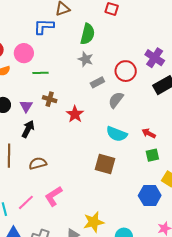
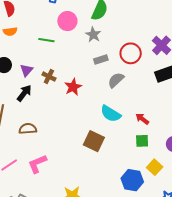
pink circle: (24, 53) -> (67, 21), moved
brown cross: (50, 99) -> (49, 76), moved

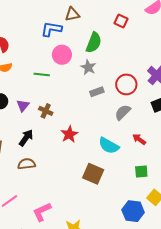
gray semicircle: (116, 80) -> (123, 112), moved
red star: (73, 87) -> (69, 134), moved
black arrow: (24, 93) -> (26, 138), moved
red arrow: (142, 119) -> (139, 139), moved
pink L-shape: (37, 164) -> (42, 212), moved

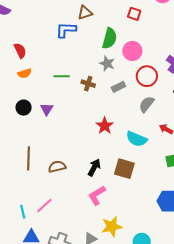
pink circle: (62, 55) -> (132, 51), moved
brown cross: (46, 111) -> (88, 84), moved
red star: (69, 134) -> (105, 126), moved
black arrow: (26, 138) -> (94, 167), moved
pink L-shape: (42, 212) -> (97, 195), moved

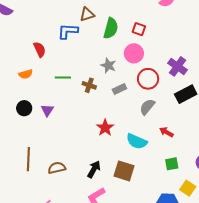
red square: (134, 14) -> (139, 29), moved
green semicircle: (110, 38) -> (111, 28), moved
red semicircle: (20, 51) -> (40, 49), moved

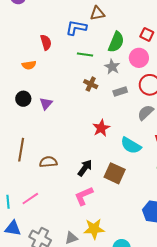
green semicircle: (111, 28) -> (116, 42), moved
green line: (63, 77) -> (85, 55), moved

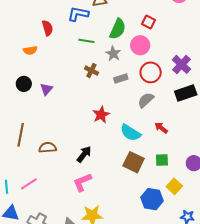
brown square: (115, 173) -> (134, 162), moved

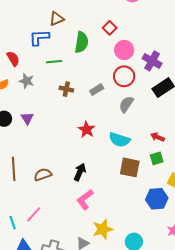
red square: (149, 22) -> (110, 28), turned 32
pink circle: (140, 45) -> (124, 50), moved
gray star: (113, 54) -> (27, 81), moved
red arrow: (161, 128) -> (157, 137), moved

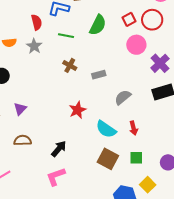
red semicircle: (13, 59) -> (37, 22), moved
red circle: (124, 76) -> (152, 20), moved
purple triangle: (27, 118) -> (20, 109), moved
red arrow: (157, 137) -> (133, 128), moved, turned -144

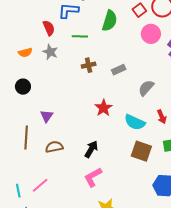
brown cross: (70, 65) -> (89, 65), turned -32

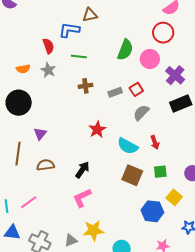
red square: (139, 10) -> (136, 89), moved
green semicircle: (110, 21) -> (125, 50), moved
black circle: (23, 87) -> (19, 103), size x1.6

